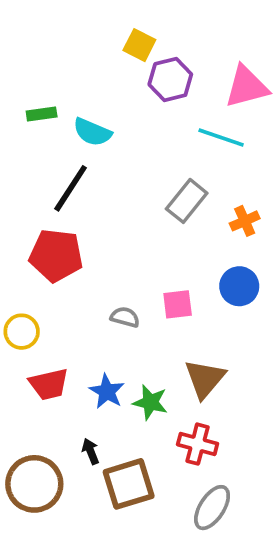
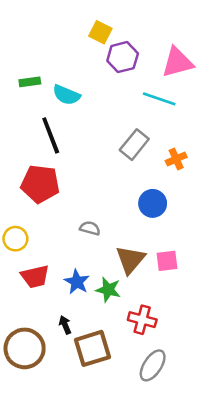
black line: (71, 188) -> (51, 135), turned -54
blue circle: (239, 286) -> (153, 203), moved
pink square: (178, 304) -> (167, 261), moved
brown triangle: (205, 379) -> (130, 260), moved

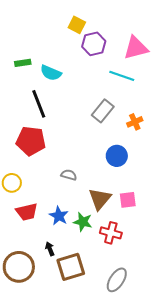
red cross: (142, 320) -> (111, 233), moved

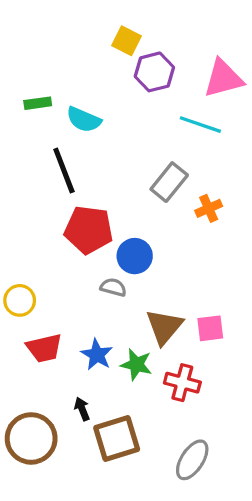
orange cross: (135, 122) -> (209, 208), moved
red pentagon: (31, 141) -> (89, 230), moved
blue circle: (117, 156) -> (135, 256), moved

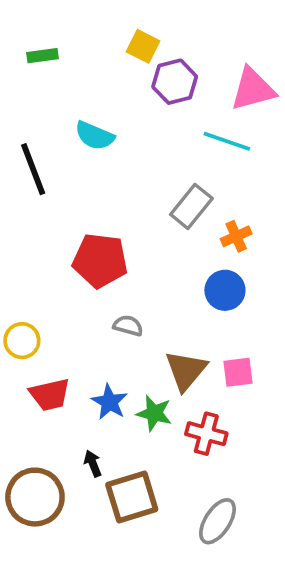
green rectangle: (38, 103) -> (42, 56), moved
black line: (64, 171) -> (33, 169), moved
blue circle: (135, 256) -> (225, 290), moved

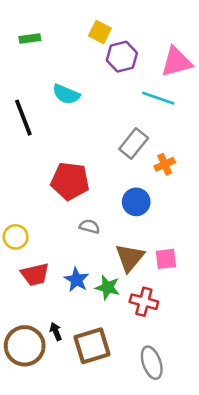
blue circle: (225, 290) -> (136, 202), moved
black arrow: (93, 463) -> (56, 332), moved
gray ellipse: (218, 521) -> (152, 363), turned -52

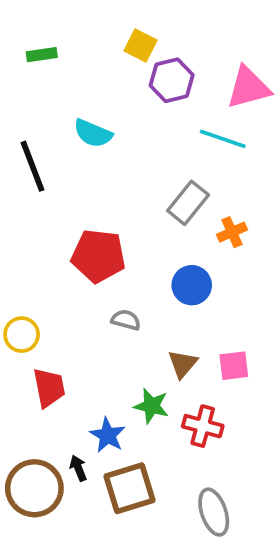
brown triangle: (130, 258) -> (183, 364), size x0.7
red trapezoid: (35, 274) -> (49, 388), turned -88
blue star: (77, 280) -> (108, 435), moved

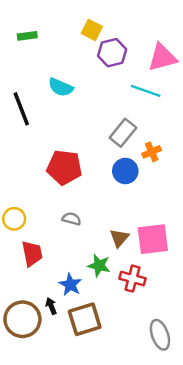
blue circle: (192, 285) -> (125, 171), moved
gray semicircle: (126, 320) -> (71, 219), moved
pink square: (234, 366) -> (153, 239), size x1.6
gray ellipse: (214, 512) -> (160, 335), moved

